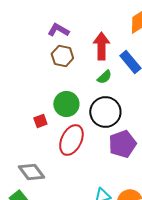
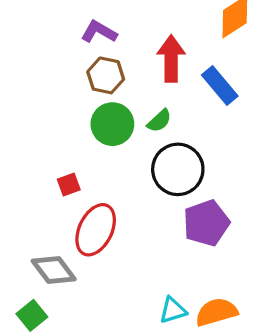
green semicircle: (104, 77) -> (159, 121), moved
green circle: (66, 104) -> (112, 124), moved
red ellipse: (71, 140) -> (96, 230), moved

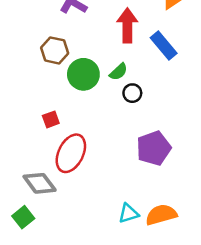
brown hexagon: (106, 75) -> (55, 50), moved
black circle: (178, 169) -> (132, 93), moved, size x0.5

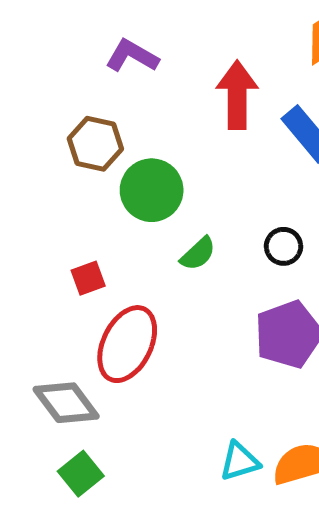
green semicircle: (119, 72) -> (198, 254), moved
black circle: (132, 93) -> (284, 246), moved
green square: (23, 217) -> (81, 474), moved

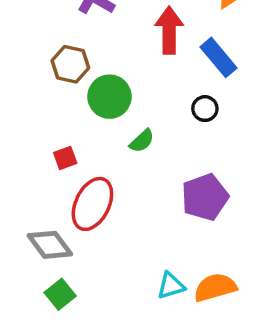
black circle: (284, 246) -> (205, 109), moved

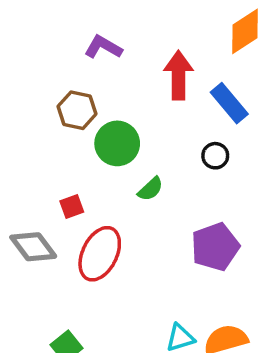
gray diamond: (50, 245) -> (33, 247), moved

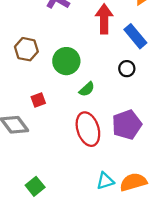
brown hexagon: (77, 110) -> (26, 49), moved
red ellipse: (100, 254) -> (88, 129), moved, turned -44

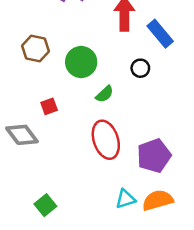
black circle: (127, 69) -> (140, 68), moved
purple pentagon: (127, 125) -> (154, 156), moved

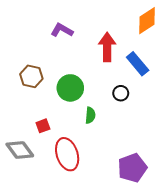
green semicircle: (105, 94) -> (90, 115), turned -42
red ellipse: (106, 140) -> (67, 154), moved

